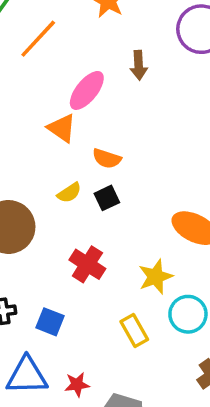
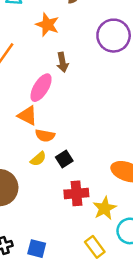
brown arrow: (139, 65) -> (62, 62), moved
orange semicircle: (107, 159) -> (45, 136), moved
red cross: (87, 264) -> (76, 193), moved, turned -30

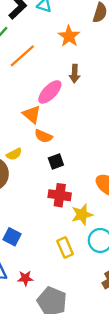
yellow semicircle: (38, 159) -> (14, 154), moved

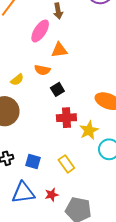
orange triangle: (32, 114) -> (59, 50), moved, turned -36
yellow semicircle: (14, 154) -> (17, 80), moved
yellow rectangle: (65, 247) -> (66, 164), moved

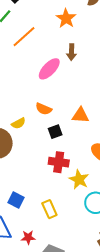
orange triangle: (59, 50) -> (80, 115), moved
yellow semicircle: (17, 80) -> (18, 123), moved
yellow star: (89, 130) -> (79, 180), turned -30

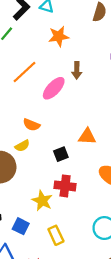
orange star: (66, 18) -> (59, 36), moved, turned 30
orange line: (24, 37) -> (24, 72), moved
orange semicircle: (44, 109) -> (31, 125), moved
yellow star: (79, 180) -> (42, 201), moved

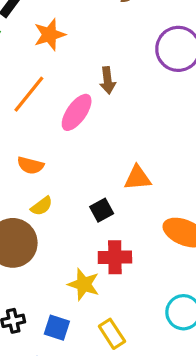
orange star: (59, 36) -> (50, 35), moved
orange semicircle: (31, 125) -> (31, 165), moved

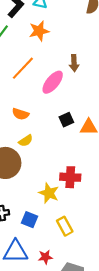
black square: (102, 210) -> (66, 120), moved

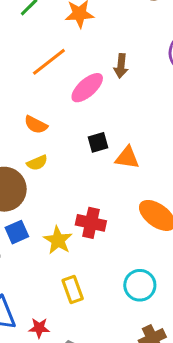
blue square: (30, 220) -> (17, 232), moved, turned 35

